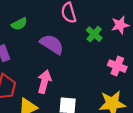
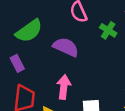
green semicircle: (19, 24) -> (29, 31), size x1.6

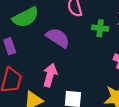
green cross: (108, 30) -> (100, 28), turned -35

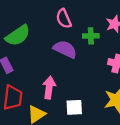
purple semicircle: (58, 38) -> (65, 49), moved

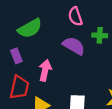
pink arrow: (49, 88) -> (45, 70), moved

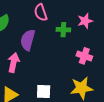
purple semicircle: (74, 46) -> (28, 40), moved, turned -105

